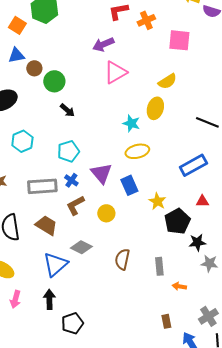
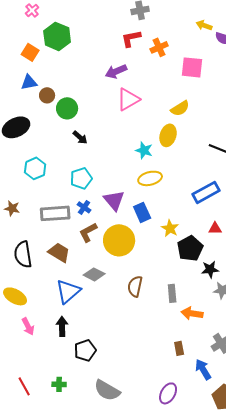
yellow circle: (106, 213) -> (119, 240), size x1.8
orange arrow: (179, 286) -> (192, 313), size x1.5
pink arrow: (15, 299) -> (28, 326), turned -42

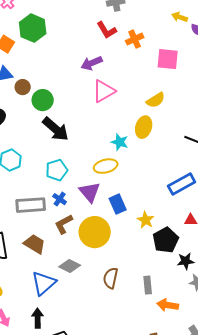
red L-shape: (131, 38) -> (107, 30), turned -110
black arrow: (80, 137) -> (56, 129), size x1.8
yellow ellipse: (150, 178) -> (106, 166), moved

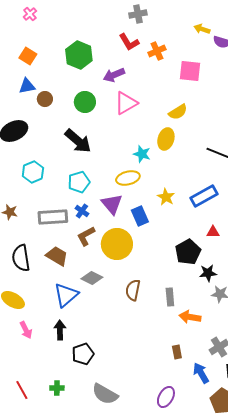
green hexagon: (33, 28) -> (79, 55), moved
green circle: (43, 100) -> (85, 102), moved
yellow star: (146, 220) -> (166, 197), moved

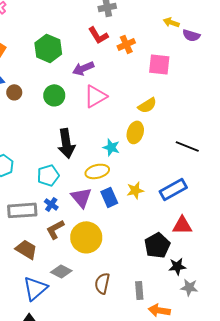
black arrow: (78, 141) -> (66, 143), moved, turned 40
yellow star: (166, 197) -> (135, 190), turned 30
blue rectangle: (140, 216) -> (109, 197), moved
red triangle: (213, 232) -> (182, 225), size x1.5

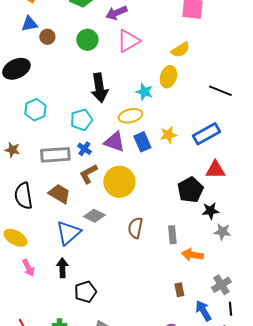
purple triangle: (81, 197) -> (114, 142), turned -30

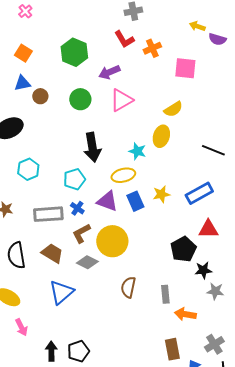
gray diamond: (94, 216) -> (87, 262), moved
black arrow: (62, 268) -> (51, 351), moved
brown rectangle: (179, 290) -> (172, 349), size x1.5

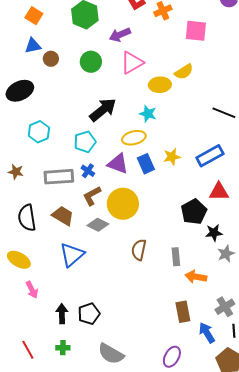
yellow ellipse: (161, 136) -> (160, 85), moved, turned 70
black arrow: (92, 147) -> (103, 110), turned -120
gray star: (215, 291) -> (226, 254), turned -30

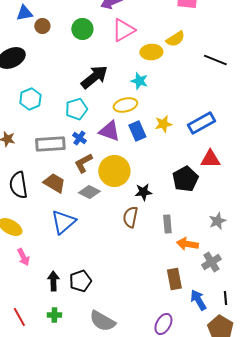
black line: (224, 113) -> (215, 60), moved
black star: (214, 233) -> (143, 192), moved
gray cross: (225, 307) -> (211, 262), moved

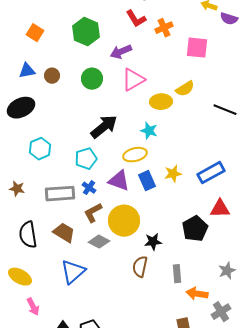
blue triangle: (24, 13) -> (27, 71), moved

